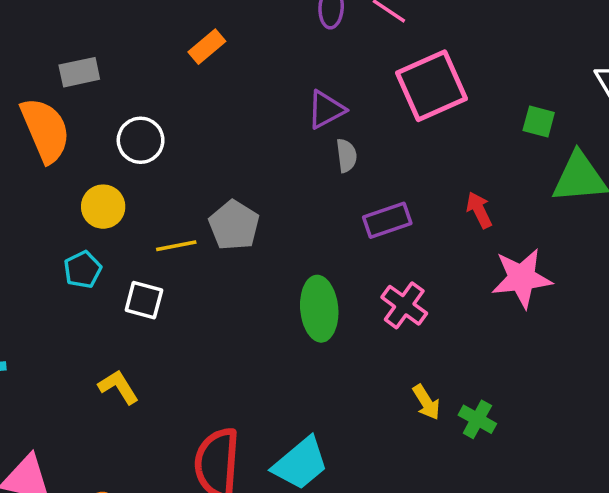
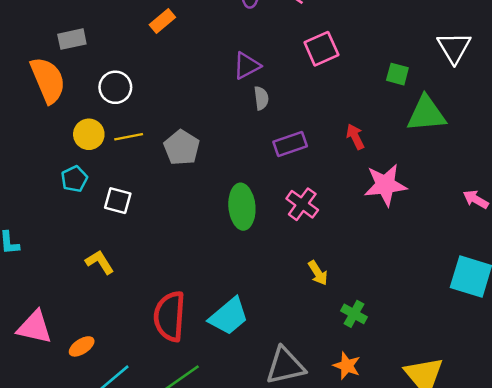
pink square: (431, 86) -> (321, 49), size x0.7
yellow line: (176, 246) -> (129, 137), moved
green cross: (477, 419) -> (354, 314), moved

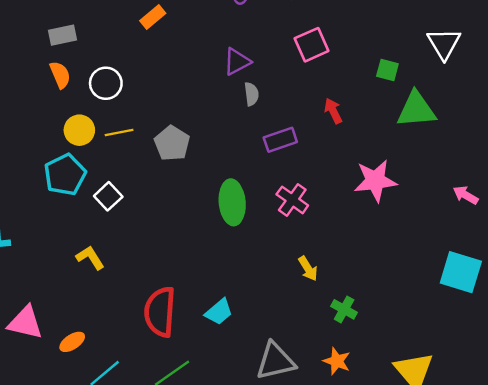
orange semicircle: (48, 80) -> (60, 75), moved, size x0.6
red arrow: (355, 137) -> (333, 111), moved
cyan pentagon: (74, 179) -> (65, 175), size x1.6
white square: (118, 201) -> (108, 196), turned 32
cyan trapezoid: (229, 316) -> (219, 312), size x0.7

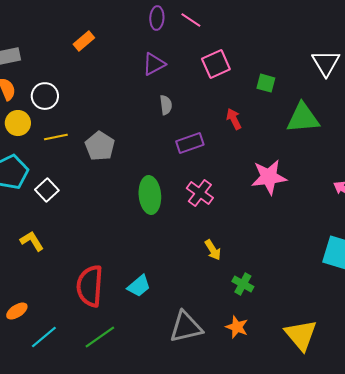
purple triangle: (237, 62) -> (154, 64), moved
green square: (387, 70) -> (266, 83), moved
yellow circle: (79, 130) -> (18, 123), moved

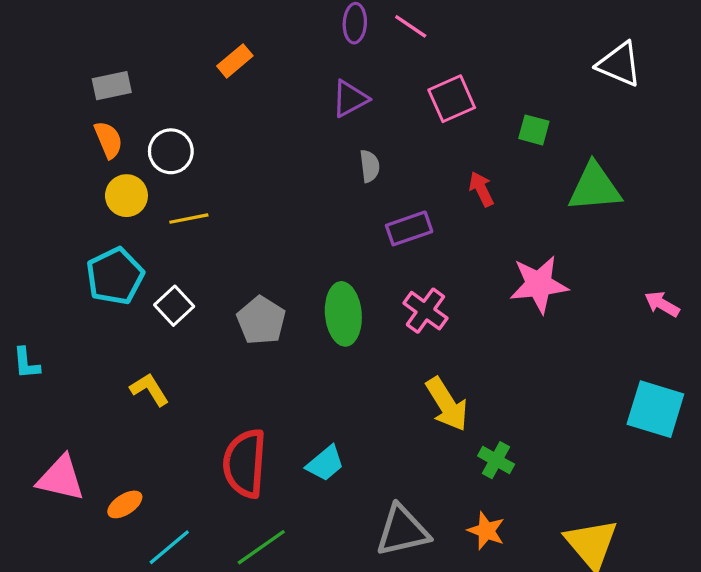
white triangle: (326, 63) -> (619, 64), moved, turned -36
gray pentagon: (100, 146) -> (261, 320), moved
yellow arrow: (213, 250) -> (447, 404), size x1.6

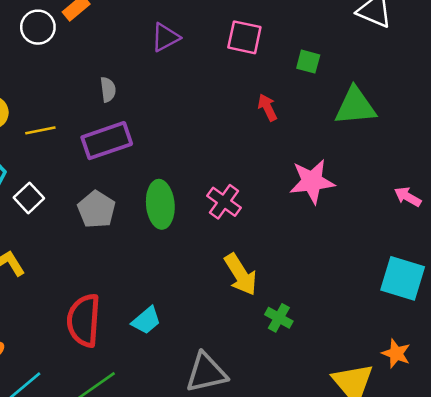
pink square: (452, 99) -> (244, 37), turned 36
white circle: (171, 151) -> (38, 27), moved
gray semicircle: (370, 166) -> (108, 90), moved
purple rectangle: (409, 228) -> (107, 141), moved, size x1.4
orange star: (486, 531) -> (396, 354), moved

